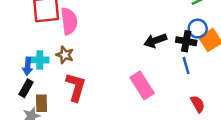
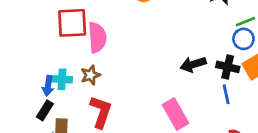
blue circle: (198, 29) -> (243, 39), moved
brown star: (65, 55) -> (90, 75), turned 30

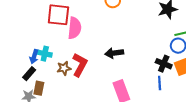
black arrow: (193, 64) -> (114, 53), moved
brown star: (90, 75) -> (64, 68), moved
red L-shape: (101, 112) -> (80, 65), moved

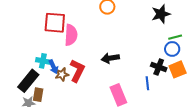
blue arrow: (34, 57) -> (53, 67), moved, turned -40
black rectangle: (29, 74) -> (28, 81), size x1.6
blue line: (160, 83) -> (147, 83), moved

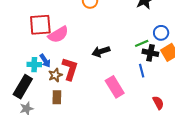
pink semicircle: (71, 35) -> (58, 35), turned 65
green line: (175, 37) -> (142, 43), moved
blue arrow: (53, 67) -> (45, 61), moved
brown rectangle: (38, 95) -> (57, 97), moved

